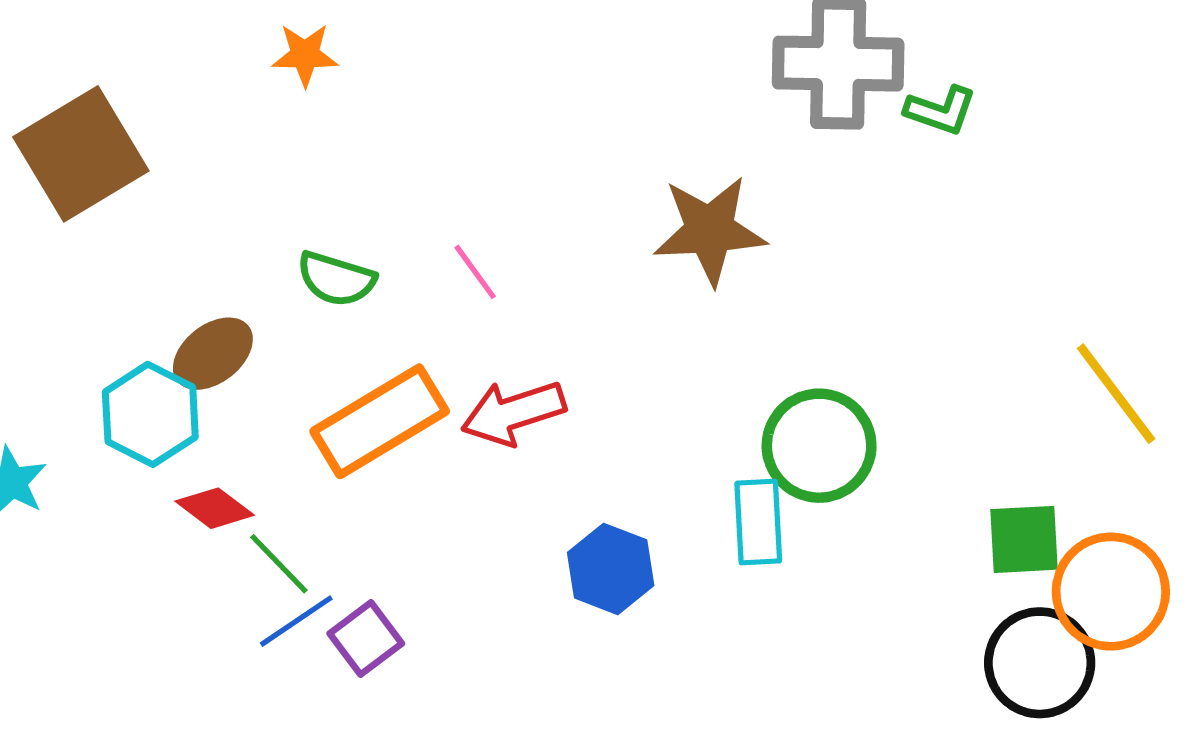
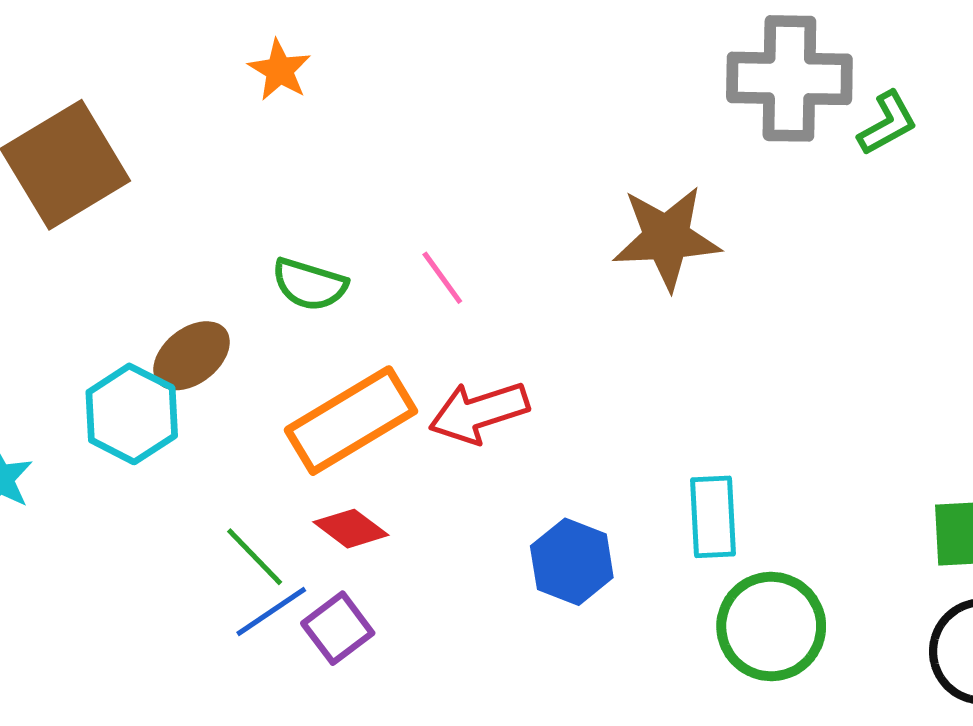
orange star: (305, 55) -> (280, 70), turned 30
green L-shape: (941, 110) -> (887, 123), turned -48
green circle: (819, 446) -> (771, 627), moved
red diamond: (215, 508) -> (351, 529), moved

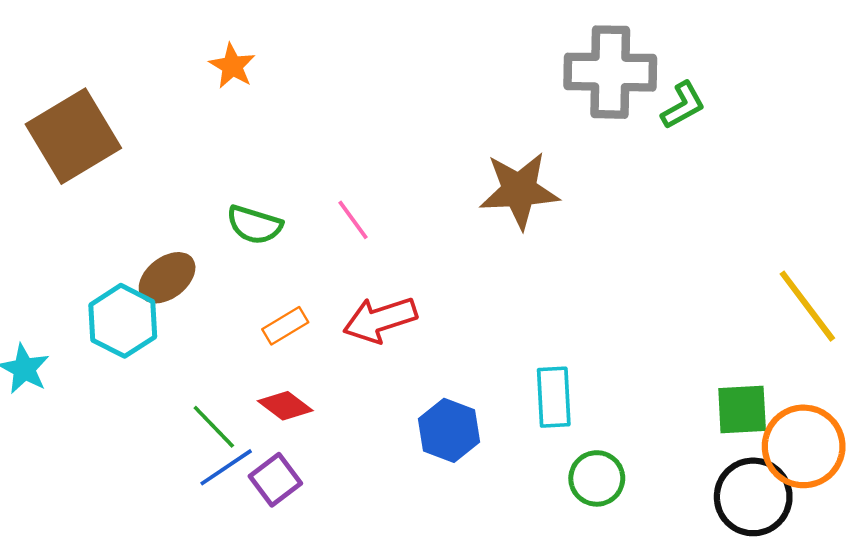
orange rectangle: (351, 421) -> (285, 326), size x0.5
green circle: (771, 627) -> (597, 478), size x0.7

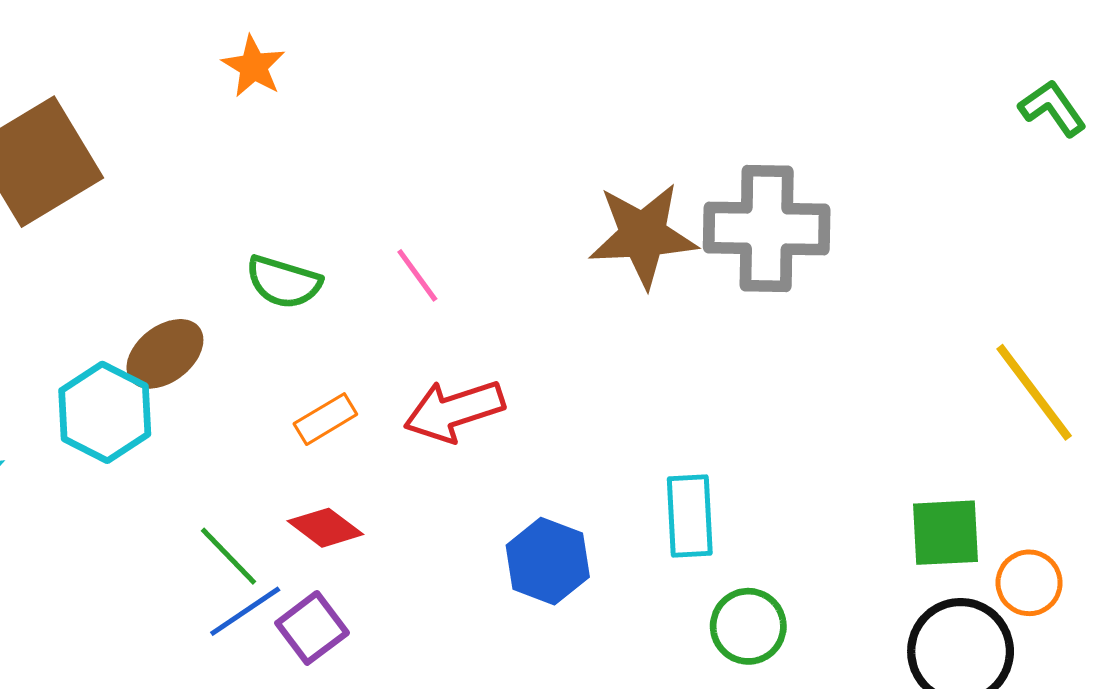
gray cross: (610, 72) -> (767, 229), moved
green L-shape: (683, 105) -> (1052, 108), moved, turned -96
orange circle: (804, 446) -> (1029, 583), size x0.6

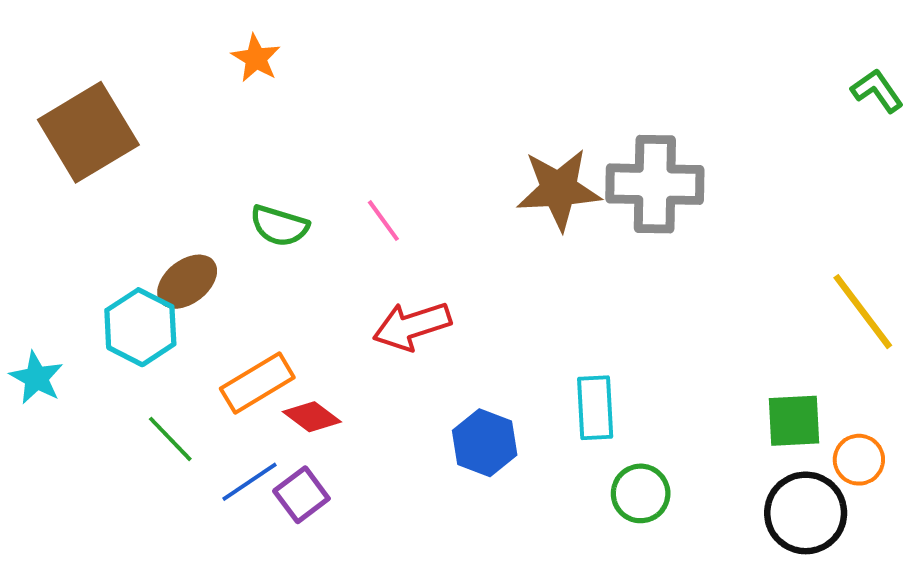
orange rectangle: (325, 419) -> (257, 383), moved, size x1.5
green line: (228, 556) -> (170, 439), moved

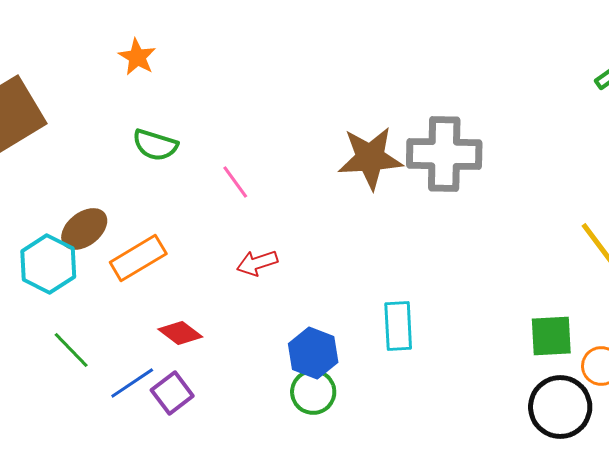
green semicircle: (279, 226) -> (155, 145), moved
red arrow: (412, 326) -> (257, 263), size x0.7
orange rectangle: (257, 383) -> (138, 258), moved
green circle: (641, 493) -> (313, 392), moved

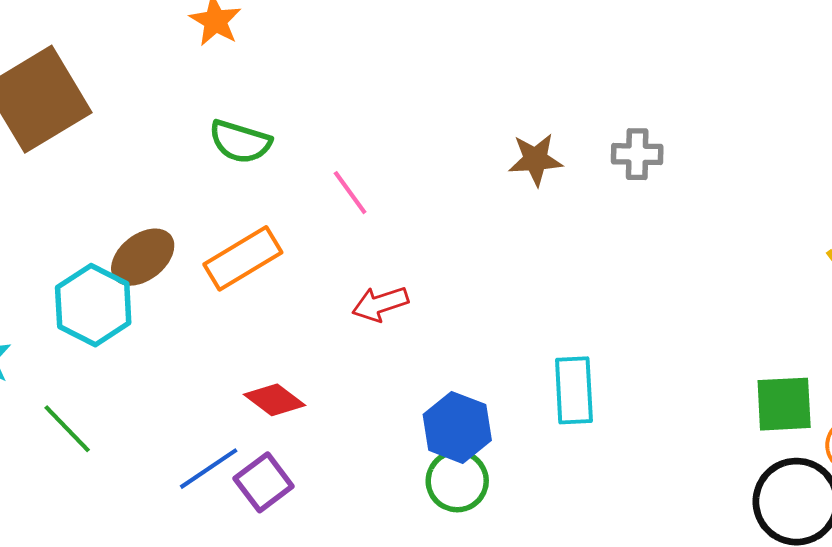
gray cross: (444, 154) -> (637, 154), size x0.5
brown star: (370, 158) -> (535, 160), size x0.6
orange rectangle: (138, 258) -> (243, 258), moved
green line: (71, 350) -> (67, 429), moved

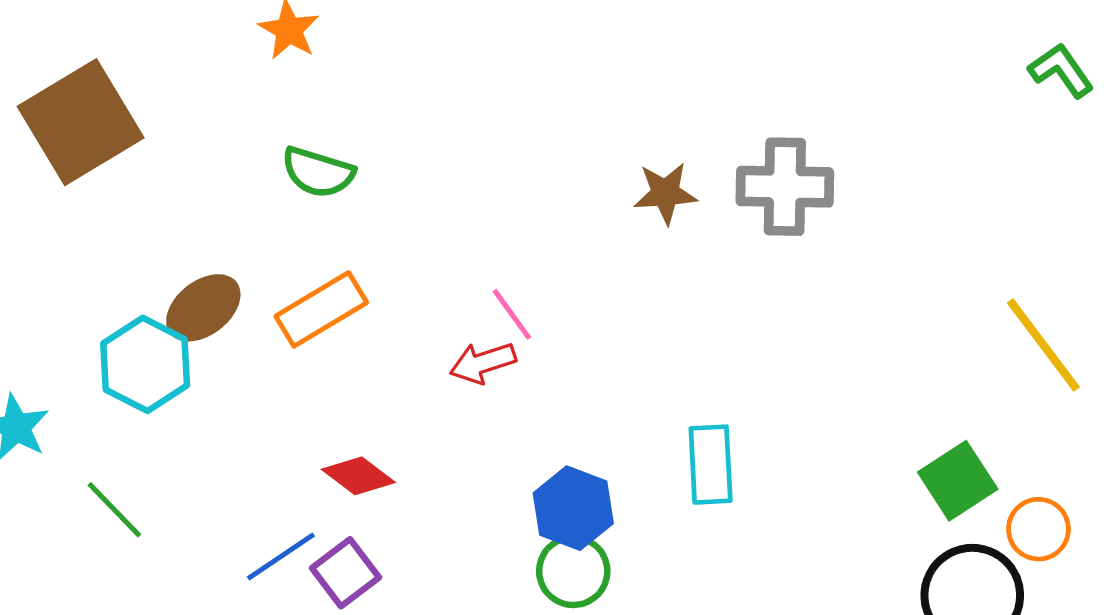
gray cross: (637, 154) -> (785, 187), size x1.6
pink line: (350, 193) -> (512, 314), moved
green square: (784, 404) -> (958, 481), turned -30

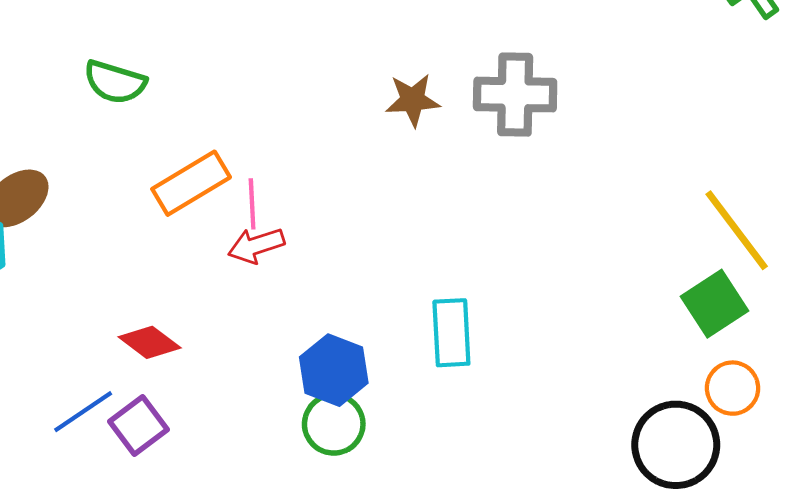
orange rectangle: (321, 309) -> (191, 183), moved
pink line: (512, 314) -> (252, 204), moved, turned 33
green square: (958, 481) -> (715, 304), moved

